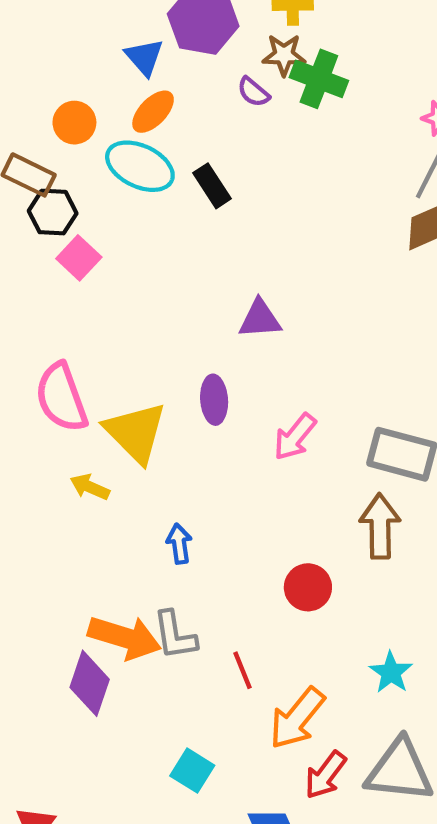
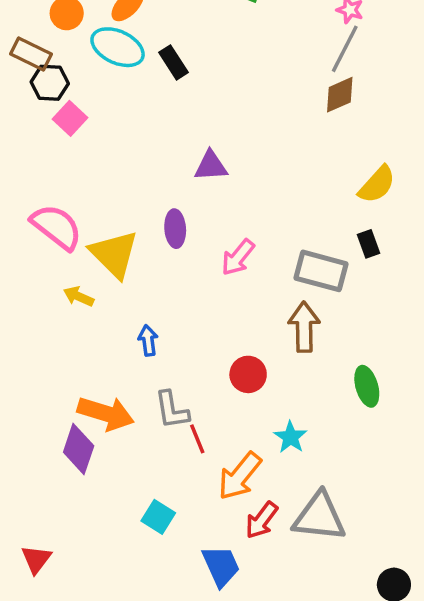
pink semicircle: (61, 397) -> (56, 227), turned 148
gray L-shape: (175, 635) -> (172, 410), moved
cyan star: (391, 672) -> (290, 437), moved

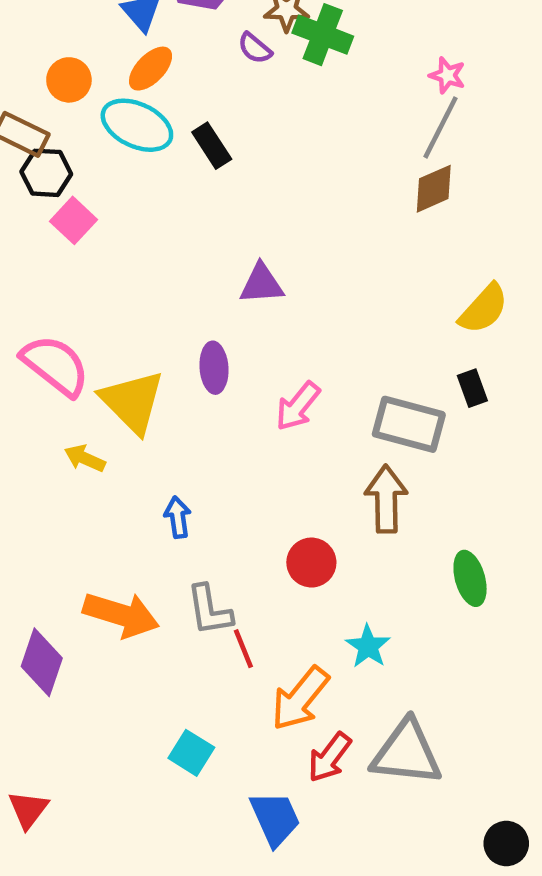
purple diamond: (79, 449) -> (42, 662), moved

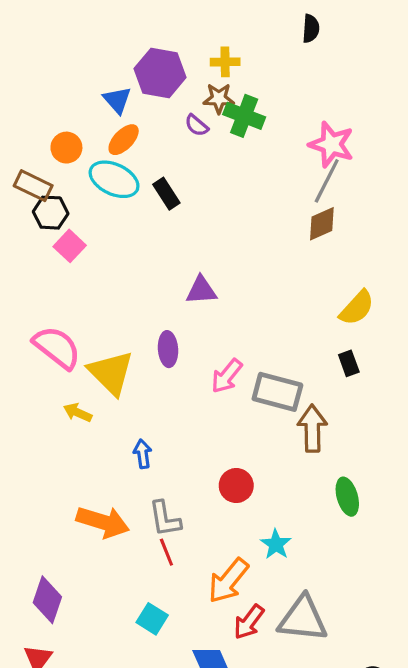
pink star: (447, 75) -> (331, 144), size x1.8
gray rectangle: (409, 424) -> (277, 392), moved
brown arrow: (386, 499) -> (312, 428), moved
red line: (243, 649) -> (166, 552), moved
purple diamond: (42, 662) -> (47, 600), moved

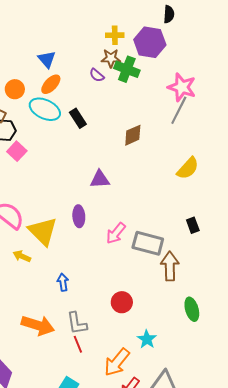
purple hexagon: (160, 73) -> (150, 42), moved
brown diamond: (322, 224) -> (133, 135), moved
yellow semicircle: (357, 308) -> (188, 168), moved

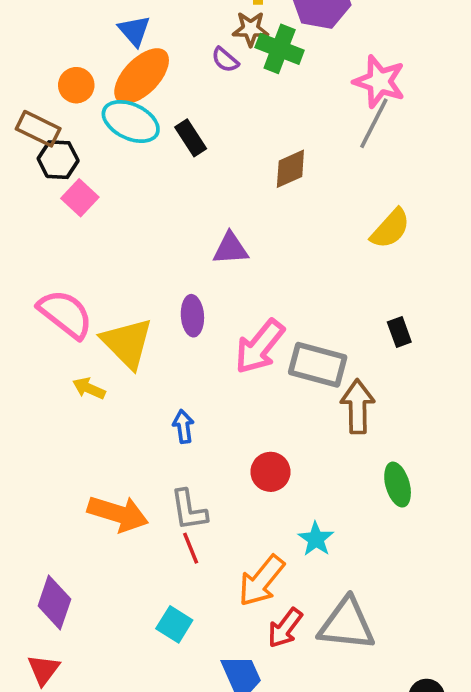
orange ellipse: (51, 84) -> (142, 76), size x1.6
pink arrow: (116, 233) -> (260, 347), size x1.4
blue arrow: (63, 282) -> (183, 426), moved

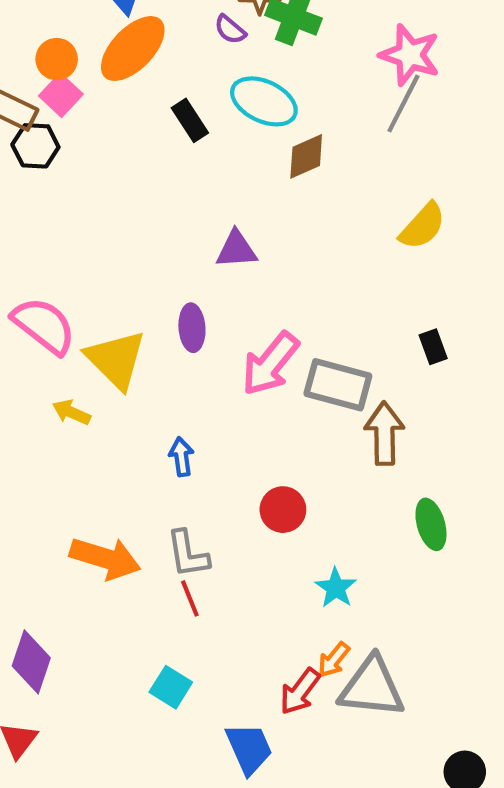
cyan ellipse: (131, 121) -> (264, 101), moved
pink square: (80, 198) -> (61, 95), moved
orange arrow: (261, 581) -> (334, 660), moved, size x0.6

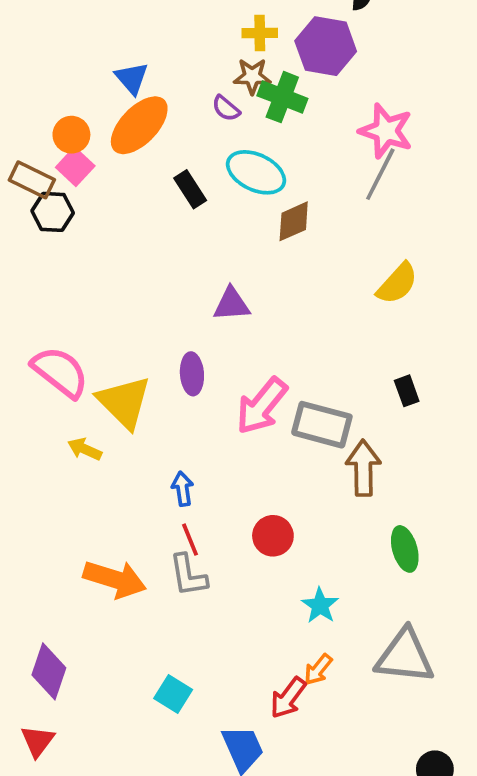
red line: (190, 598) -> (190, 540), moved
gray triangle: (372, 687) -> (405, 656), moved

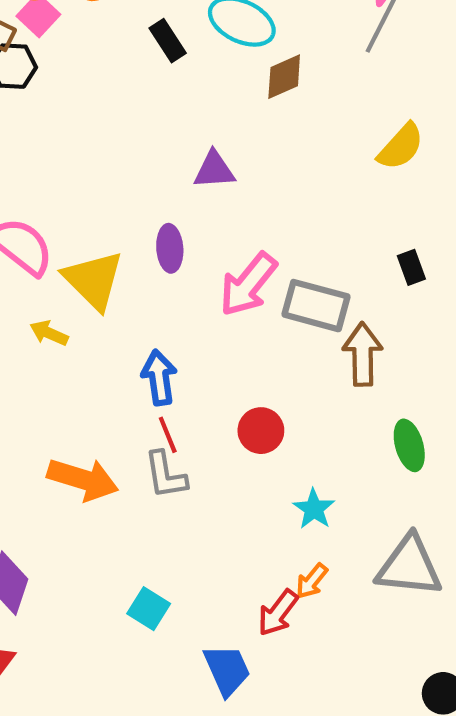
blue arrow: (183, 489) -> (159, 378), size x1.4

